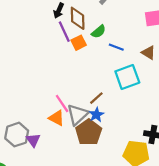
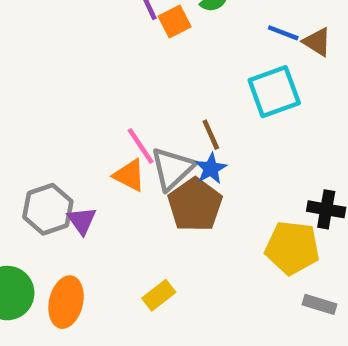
blue line: (116, 47) -> (283, 33), moved
brown line: (96, 98) -> (211, 135), turned -72

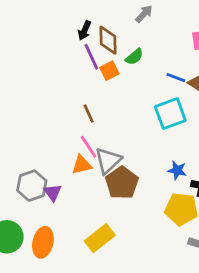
brown line: (211, 135) -> (89, 114), moved
blue star: (211, 169) -> (177, 170), moved, turned -30
orange triangle: (129, 175) -> (82, 165), turned -40
yellow rectangle: (159, 295) -> (100, 238), size x1.5

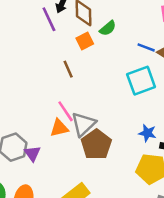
purple line: (91, 57) -> (49, 19), moved
brown line: (89, 114) -> (68, 69), moved

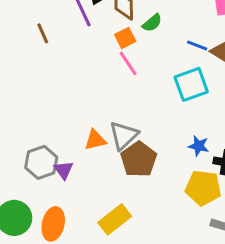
brown line: (68, 69) -> (43, 33), moved
pink line: (66, 111) -> (128, 63), moved

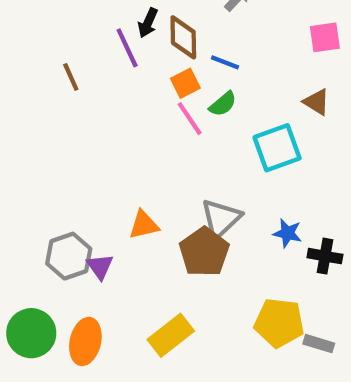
green semicircle: (152, 23) -> (223, 104), moved
blue line: (197, 45) -> (225, 62), moved
gray triangle: (124, 135) -> (221, 219), moved
yellow pentagon: (203, 188) -> (279, 323), moved

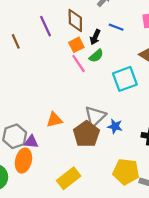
black arrow: (148, 23) -> (95, 37), moved
blue line: (225, 62) -> (116, 27), moved
blue star: (287, 233) -> (115, 126), moved
purple triangle: (100, 267) -> (31, 142), turned -48
orange ellipse: (85, 341) -> (23, 161), moved

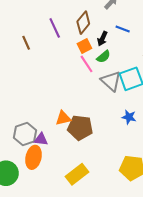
brown diamond: (75, 21) -> (83, 23), turned 40
gray triangle: (95, 116) -> (111, 81), moved, turned -35
blue star: (115, 126) -> (129, 117), moved
brown pentagon: (86, 134) -> (80, 128), moved, turned -30

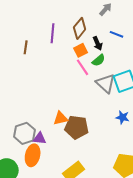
purple line: (55, 28) -> (53, 33), turned 30
black arrow: (102, 39) -> (98, 43), turned -48
brown line: (26, 43) -> (26, 47), turned 32

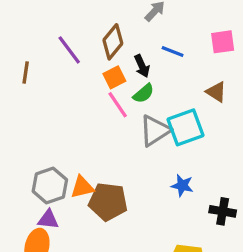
purple line: (53, 33) -> (69, 50), turned -42
gray triangle: (106, 83) -> (155, 131), turned 45
gray hexagon: (25, 133) -> (50, 186), moved

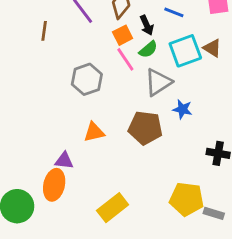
cyan square: (185, 127) -> (185, 51), moved
gray hexagon: (50, 186) -> (87, 79), moved
blue star: (182, 186) -> (182, 109), moved
brown pentagon: (108, 202) -> (145, 128), moved

